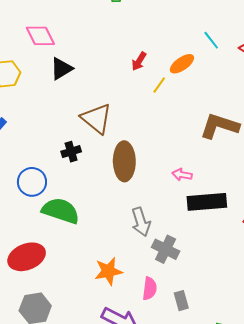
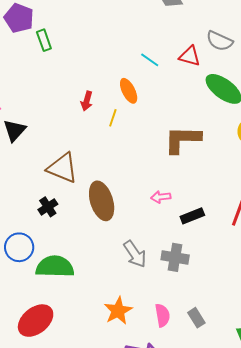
orange ellipse: (182, 64) -> (129, 91), turned -65
black rectangle: (207, 202) -> (192, 216), size x0.6
gray cross: (166, 249) -> (175, 257), moved

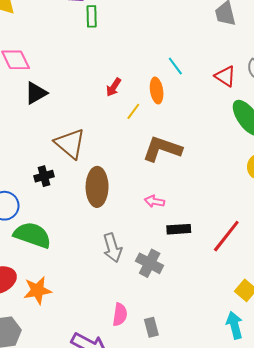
cyan line: (150, 60) -> (175, 66), moved
brown L-shape: (182, 140) -> (162, 149), moved
orange star: (118, 311) -> (37, 290), moved

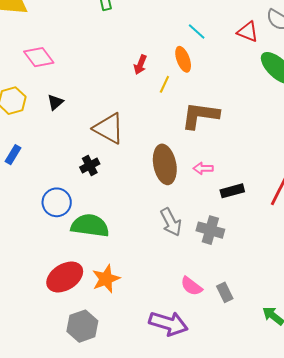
black triangle: (36, 93) -> (55, 102), moved, size x0.7
brown ellipse: (97, 187) -> (165, 164), moved
pink semicircle: (120, 315) -> (191, 286), turned 130

